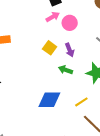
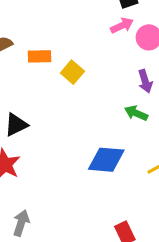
yellow square: (50, 48) -> (72, 72), moved

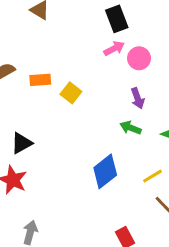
blue diamond: (106, 160) -> (105, 171), turned -40

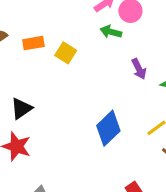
purple arrow: (138, 98) -> (139, 69), moved
green arrow: (131, 128) -> (111, 32), moved

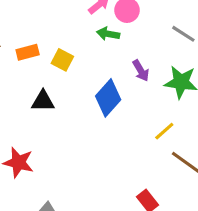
black triangle: (21, 109) -> (43, 101), moved, turned 40
blue diamond: (108, 128) -> (108, 98), moved

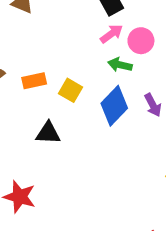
blue diamond: (108, 98) -> (114, 106), moved

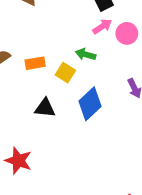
green arrow: (120, 65) -> (86, 54), moved
blue diamond: (114, 106) -> (90, 104), moved

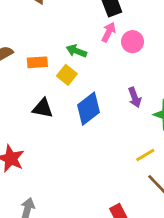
pink arrow: (102, 26) -> (109, 32), turned -36
green arrow: (86, 54) -> (76, 51), moved

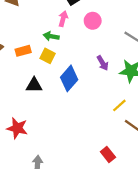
pink arrow: (109, 32) -> (63, 19), moved

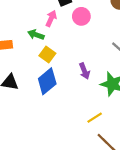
pink circle: (93, 21) -> (81, 16), moved
yellow square: (48, 56) -> (47, 54), moved

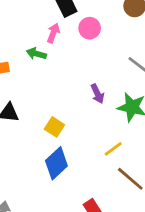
yellow square: (47, 54) -> (54, 127), moved
blue diamond: (47, 81) -> (56, 163), moved

